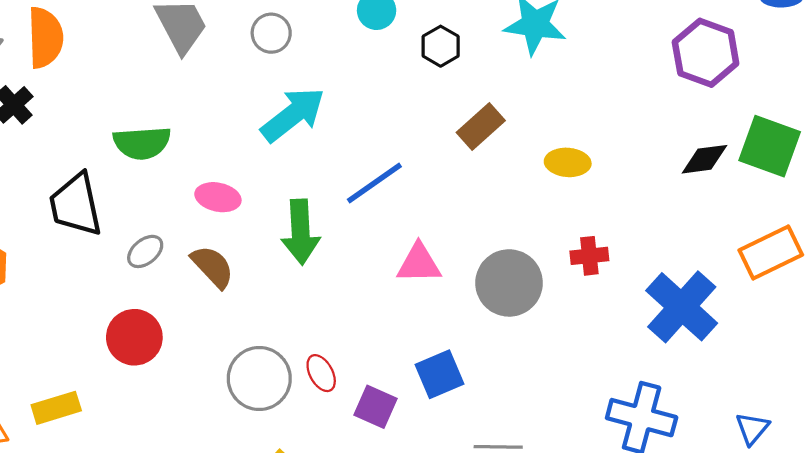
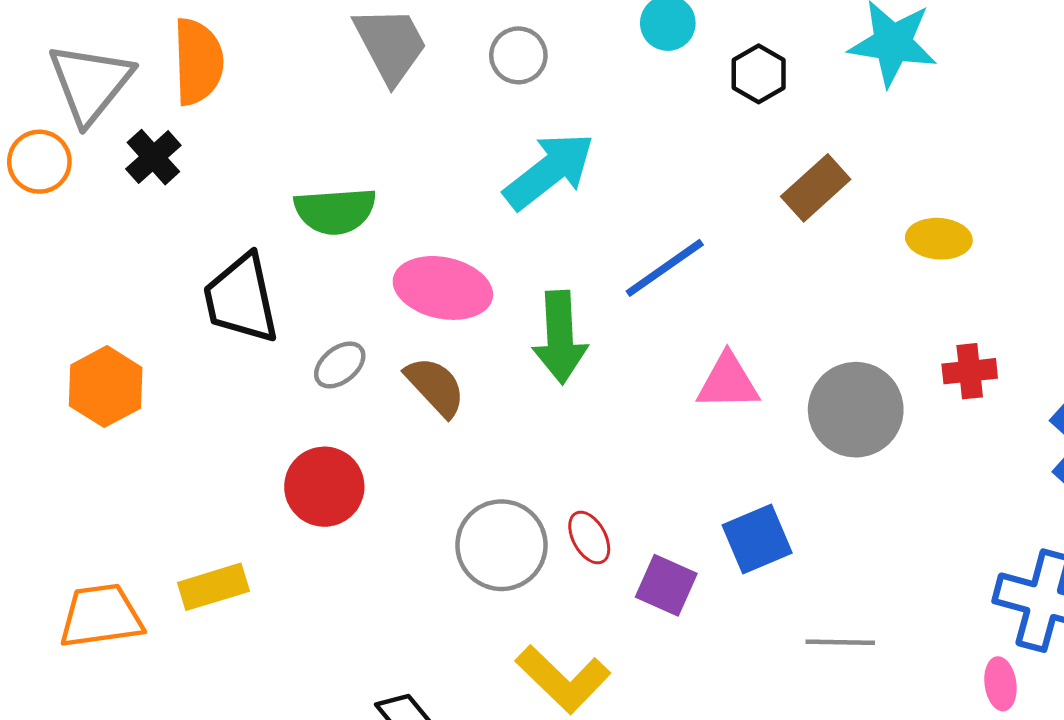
pink ellipse: (218, 197) -> (443, 288), size x1.5

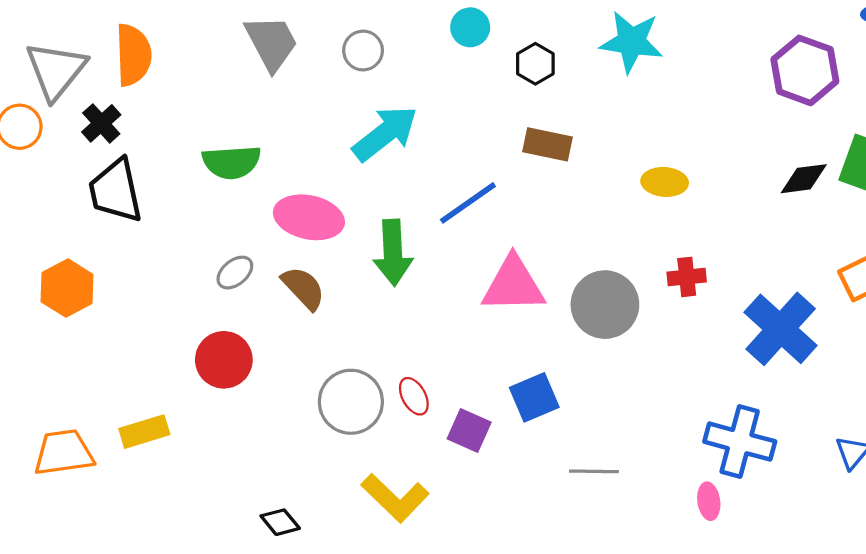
brown rectangle: (816, 188) -> (548, 144), moved, turned 54
black trapezoid: (241, 299) -> (116, 191), moved
pink triangle: (728, 382) -> (513, 285), size x1.4

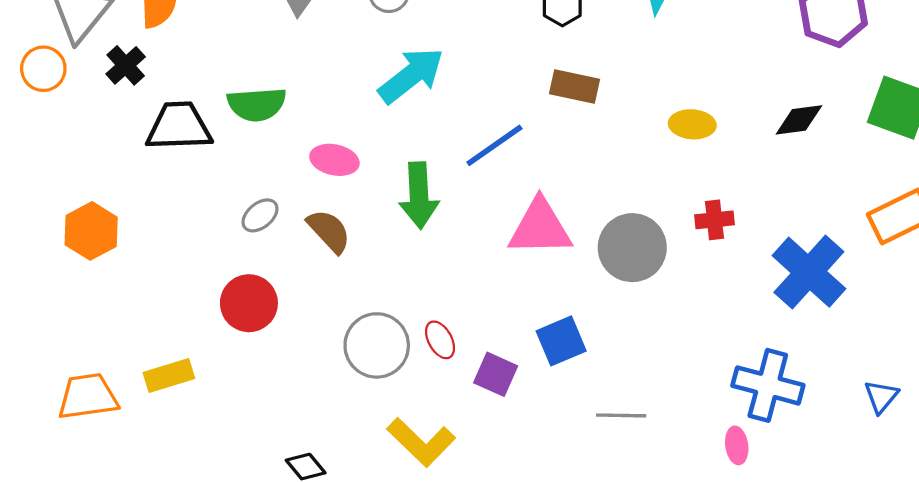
black diamond: (804, 179) -> (799, 120), moved
black trapezoid: (116, 191) -> (179, 127), moved, turned 100
pink ellipse: (309, 217) -> (334, 160), size x0.7

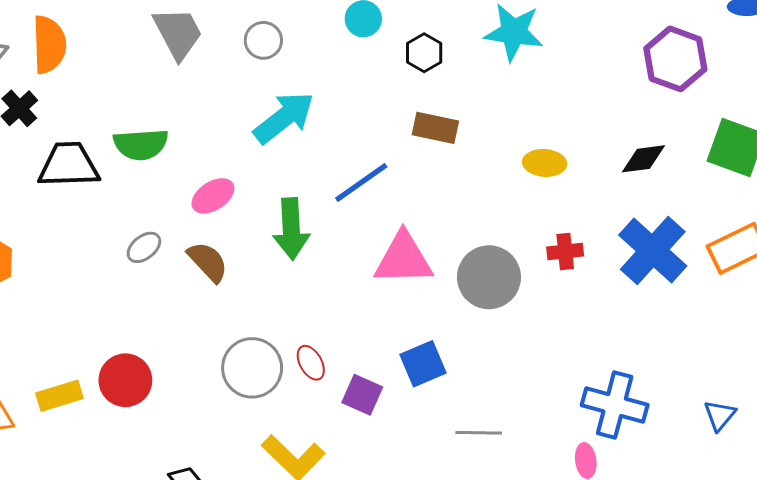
pink ellipse: (334, 160) -> (213, 196), turned -45
blue cross: (809, 272) -> (653, 250), moved
red circle: (249, 303) -> (125, 380), moved

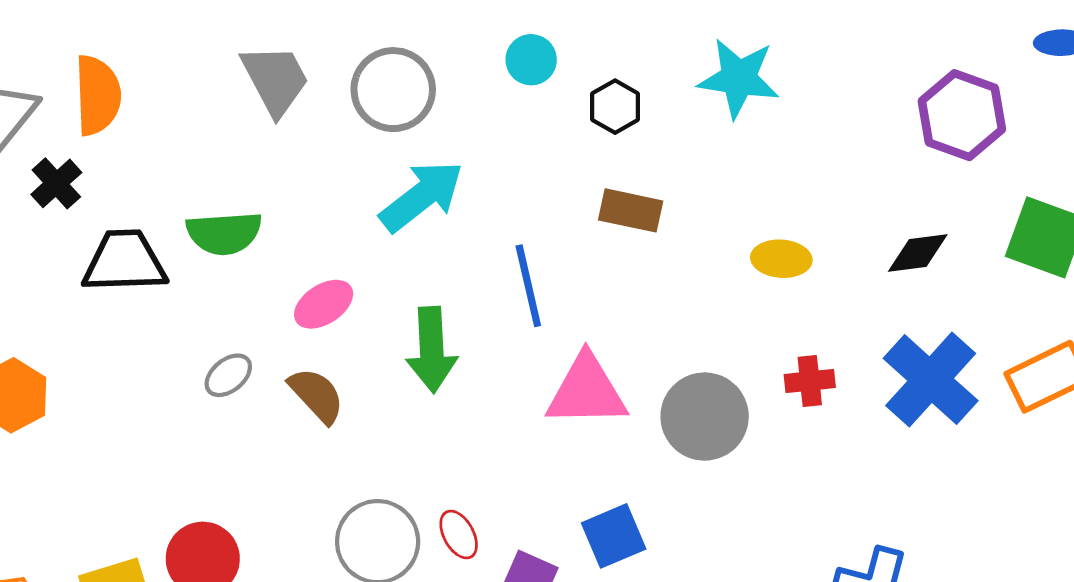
gray circle: (263, 40) -> (393, 90), size x1.6
blue line: (361, 183) -> (528, 286), turned -68

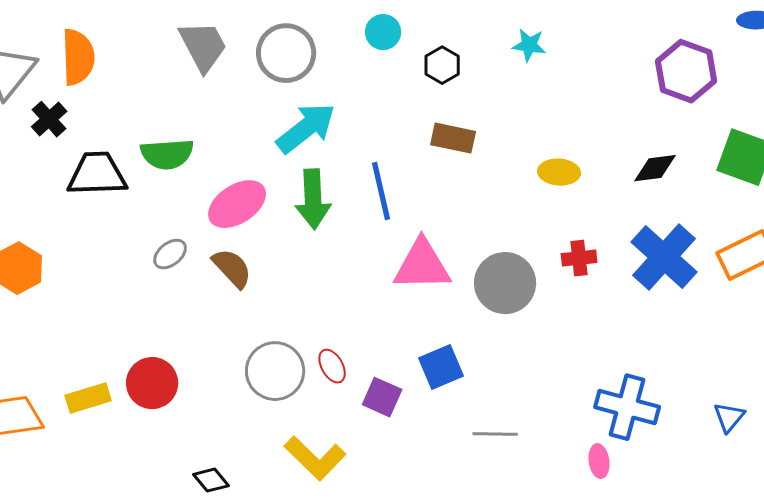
cyan star: (739, 78) -> (529, 45), size x0.6
pink ellipse: (324, 304) -> (237, 204), size x1.4
green arrow: (432, 350) -> (313, 199), moved

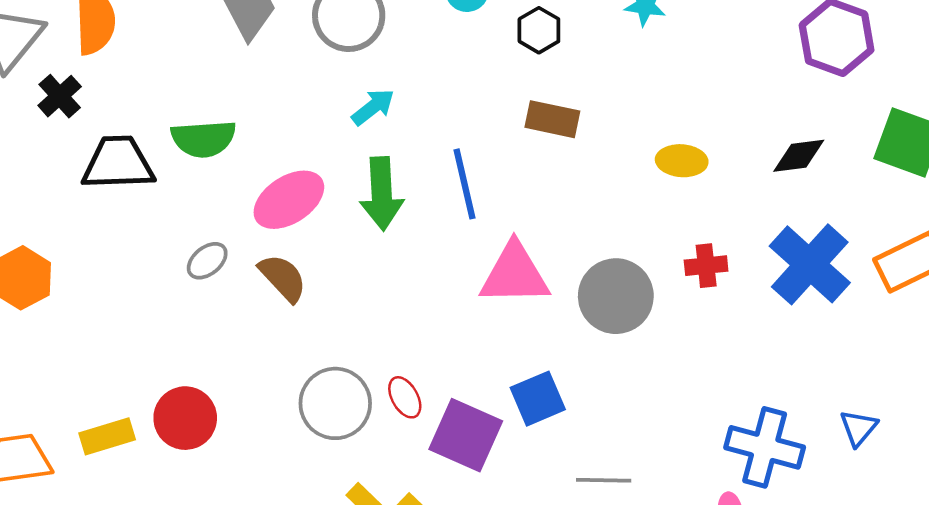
cyan arrow: (306, 128) -> (373, 107), size x0.6
purple square: (382, 397) -> (466, 435), size x1.5
blue triangle: (729, 417) -> (859, 428), moved

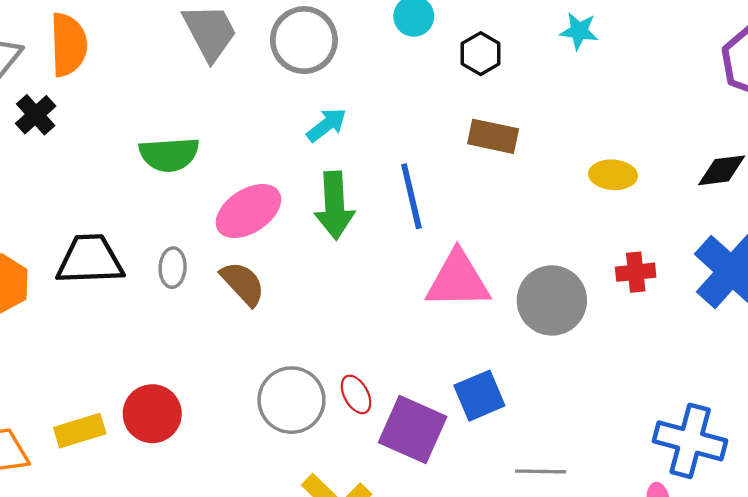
black trapezoid: (118, 163) -> (90, 260), moved
gray ellipse: (207, 261) -> (173, 268), turned -48

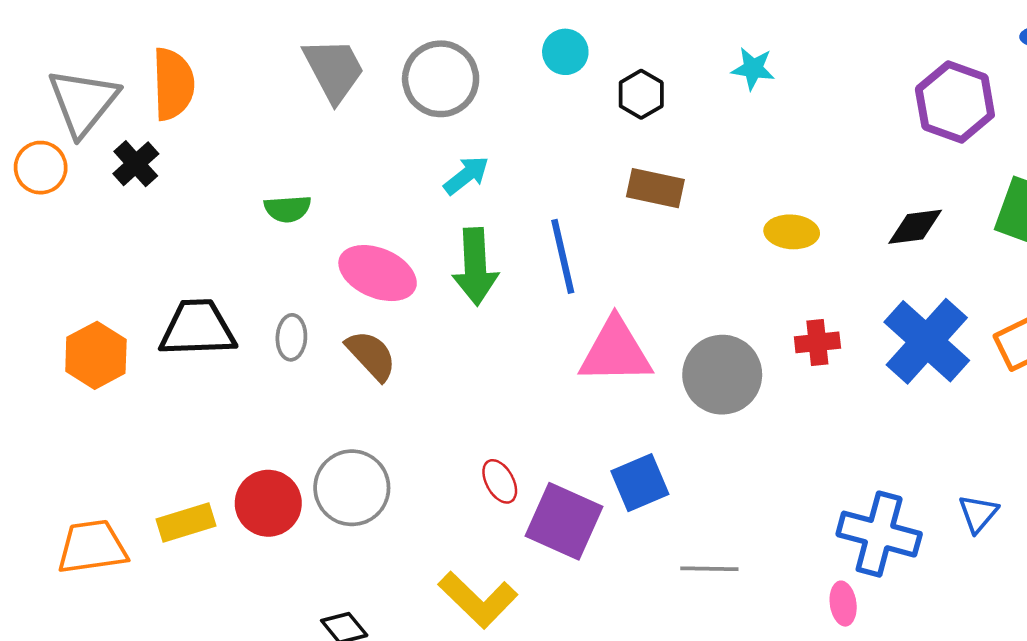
green semicircle: (169, 154) -> (288, 209), size x0.7
pink ellipse: (248, 211) -> (378, 273), turned 56
gray circle: (291, 400) -> (352, 488), moved

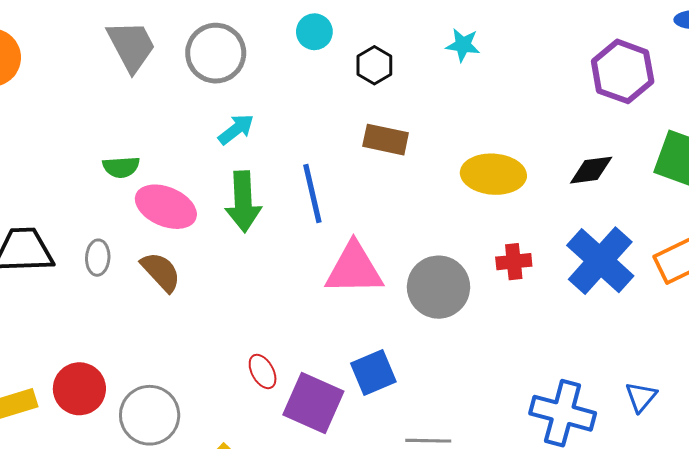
green semicircle: (288, 209) -> (121, 167), moved
yellow ellipse: (792, 232) -> (493, 174), size x1.5
gray circle: (352, 488) -> (150, 415), moved

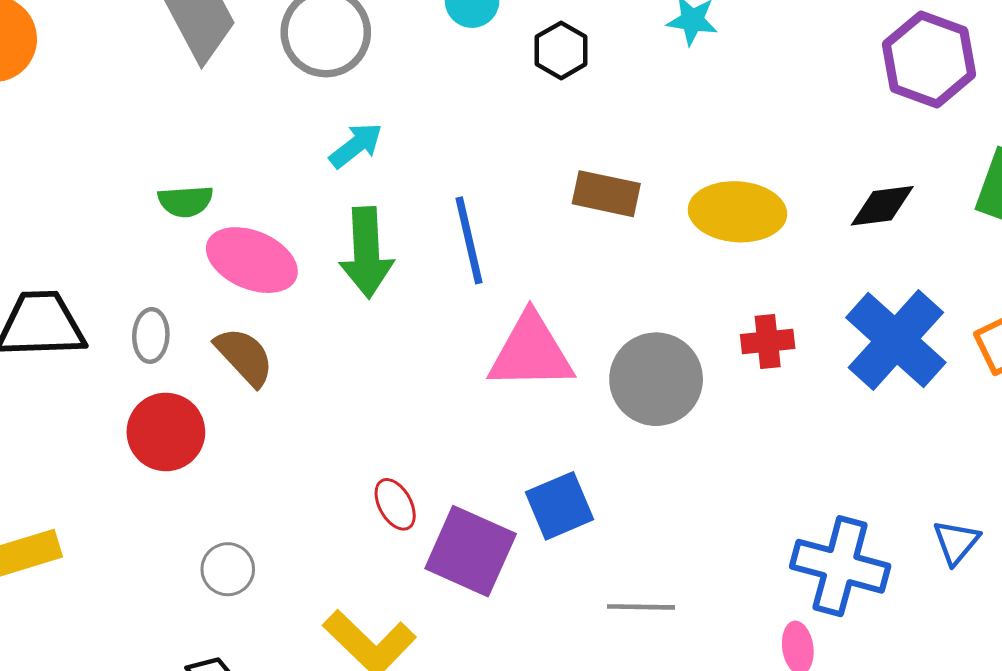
brown rectangle: (386, 140) -> (606, 194), moved
red circle: (79, 389) -> (166, 432), moved
gray circle: (150, 415) -> (228, 569), size x0.6

